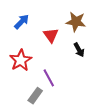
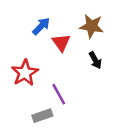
blue arrow: (22, 22) -> (41, 26), moved
gray rectangle: (35, 96) -> (42, 116), turned 35

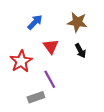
red triangle: (61, 43) -> (51, 46), moved

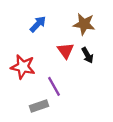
red triangle: (51, 46) -> (66, 51), moved
red star: (21, 61) -> (23, 67), turned -30

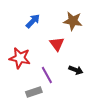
black arrow: (87, 55) -> (76, 70), moved, turned -40

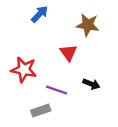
blue arrow: (33, 21) -> (40, 14), moved
purple line: (47, 75) -> (56, 90), turned -42

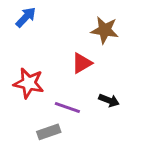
blue arrow: (40, 14) -> (26, 17), moved
red triangle: (68, 53) -> (82, 63), turned 36

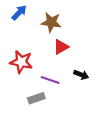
brown star: (105, 30) -> (51, 22), moved

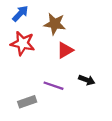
red star: (21, 62) -> (23, 43), moved
gray rectangle: (36, 98) -> (27, 102), moved

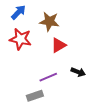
purple line: (54, 86) -> (48, 77), turned -42
gray rectangle: (27, 102) -> (35, 96), moved

